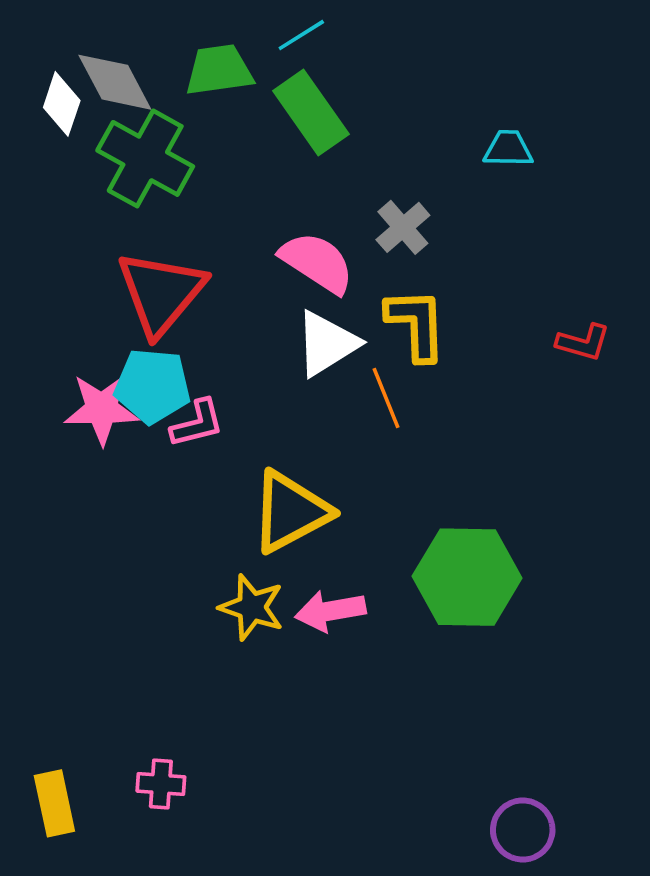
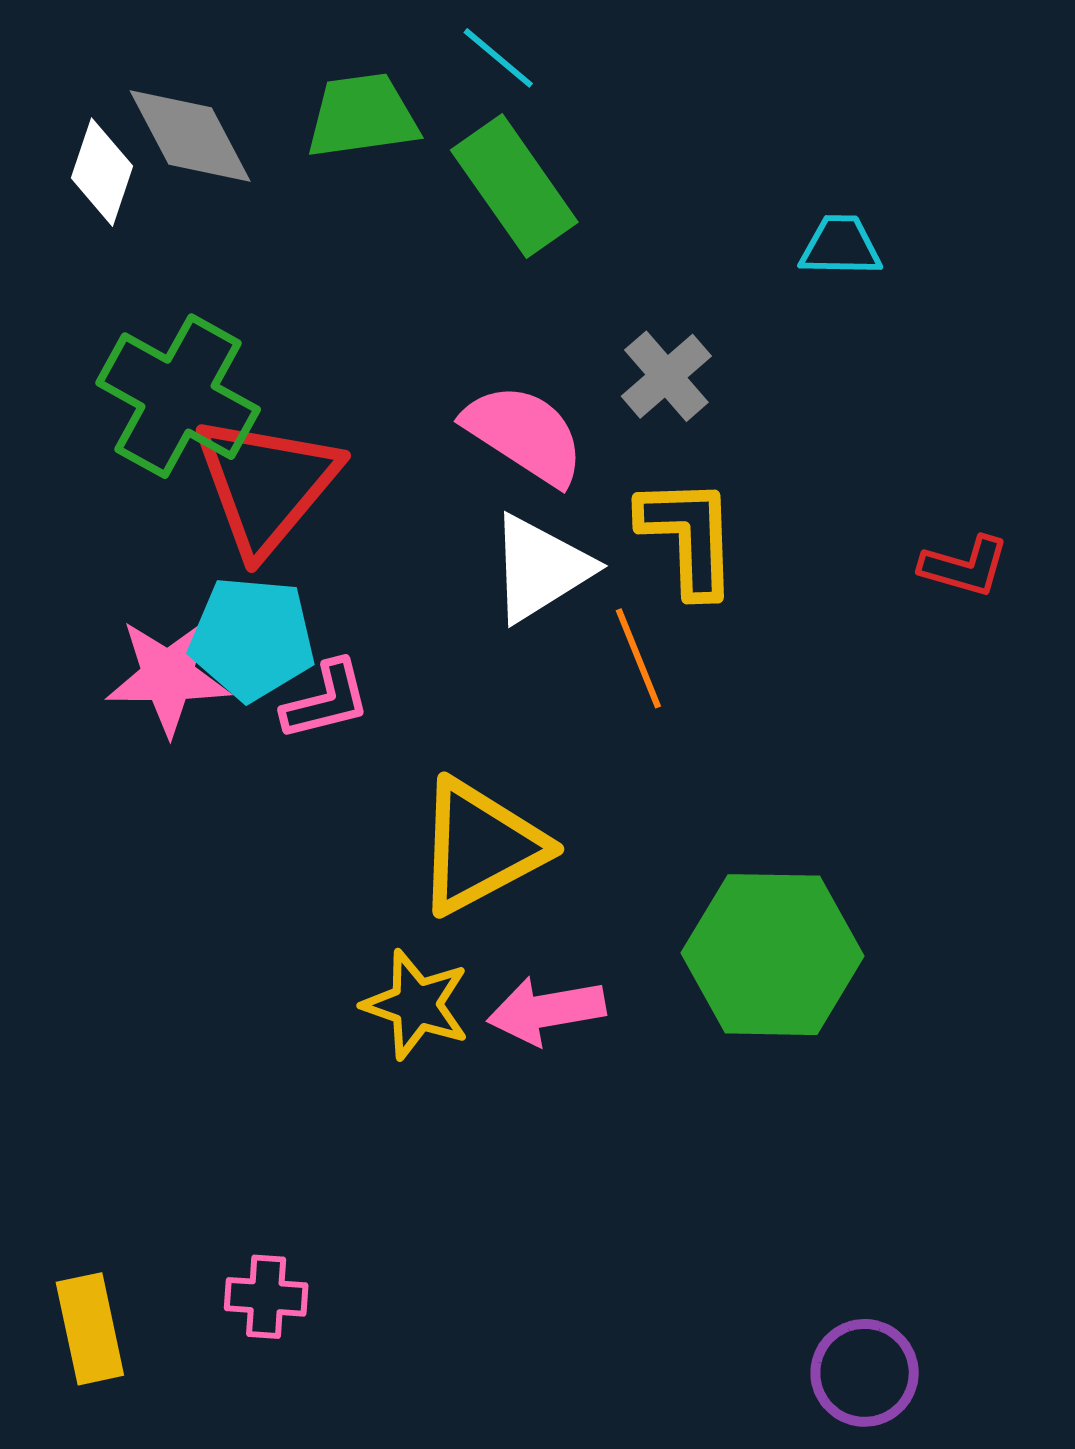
cyan line: (301, 35) -> (498, 58), turned 72
green cross: (145, 158) -> (178, 396), moved

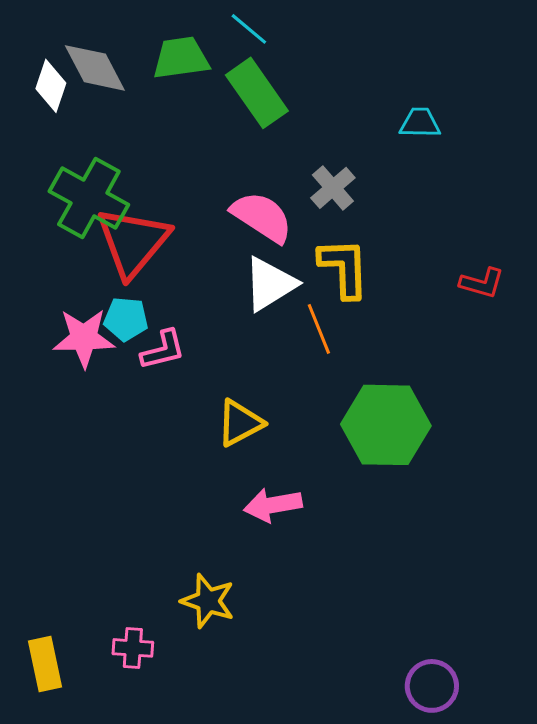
cyan pentagon: (252, 638) -> (126, 319), size x0.7
yellow triangle: (480, 847) -> (240, 423), size x0.7
green hexagon: (772, 955) -> (386, 425), moved
yellow star: (416, 1005) -> (208, 601), moved

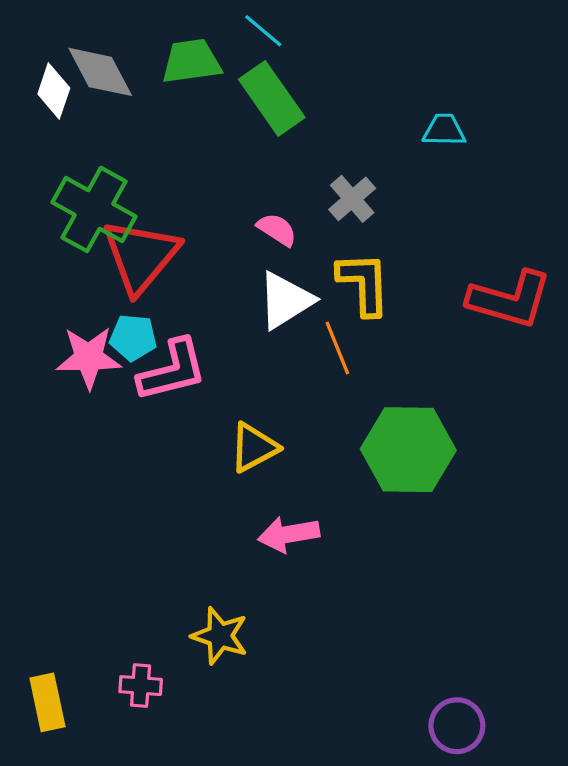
pink semicircle: (262, 217) -> (277, 230), size x0.6
red L-shape: (482, 283) -> (510, 299), size x1.8
pink L-shape: (163, 350) -> (172, 370), size x1.5

